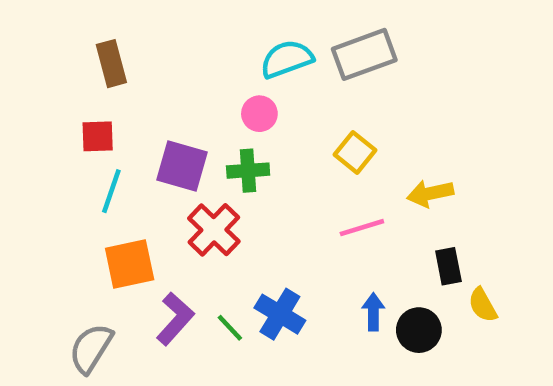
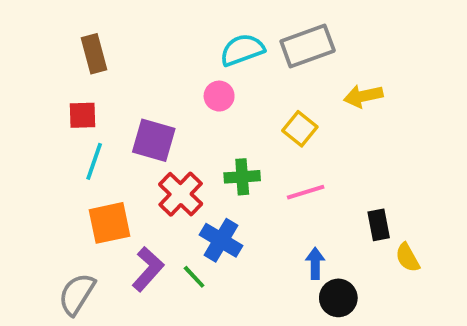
green cross: (248, 171) -> (242, 177), moved
yellow arrow: (430, 193) -> (363, 96), moved
blue cross: (280, 314) -> (221, 240), moved
black circle: (419, 330) -> (338, 298), moved

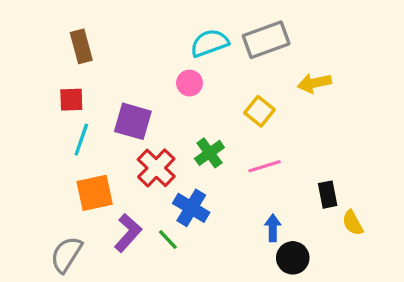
green cross: (242, 177) -> (209, 153), turned -32

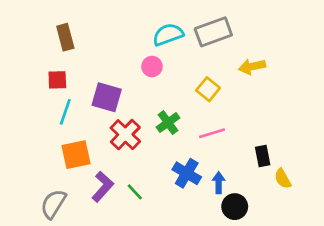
blue cross: (191, 208) -> (187, 173), moved

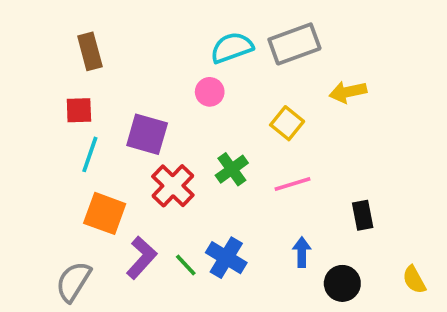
orange square: (76, 155) -> (105, 213), turned 32
blue cross: (187, 173) -> (226, 258), moved
yellow semicircle: (283, 179) -> (414, 280), moved
black circle: (235, 207) -> (342, 283), moved

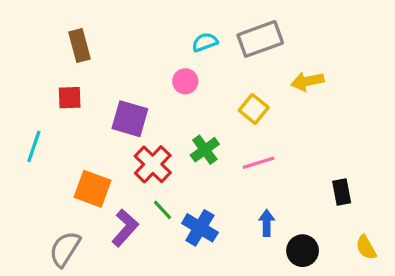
cyan semicircle: (232, 48) -> (205, 42), size x0.7
cyan line: (90, 154) -> (34, 146), moved
black rectangle: (363, 215) -> (342, 192), moved
green line: (186, 265) -> (162, 210), moved

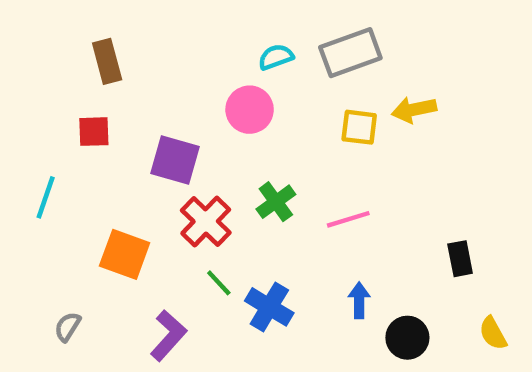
pink circle: (185, 81) -> (250, 110), size x1.4
yellow square: (254, 109) -> (359, 127), moved, turned -32
purple L-shape: (125, 228) -> (168, 335), moved
gray semicircle: (65, 249) -> (68, 327), moved, size x0.6

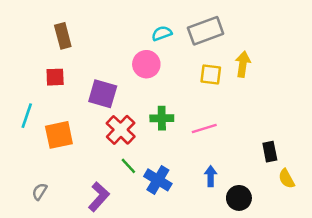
yellow arrow: (414, 110) -> (243, 64), turned 110
green cross: (276, 202) -> (162, 118), turned 35
orange square: (125, 254) -> (59, 135), moved, turned -32
yellow semicircle: (493, 333) -> (287, 179), moved

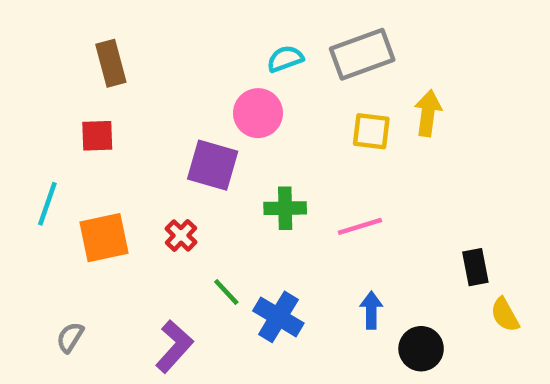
purple square: (103, 94) -> (213, 165), moved
red cross: (121, 130) -> (181, 235), moved, size x0.6

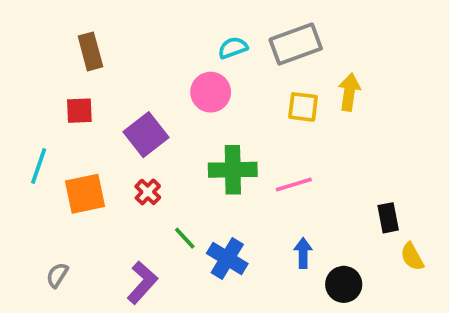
purple square: (213, 165) -> (146, 135), moved, turned 36
green cross: (285, 208) -> (233, 170), size x1.4

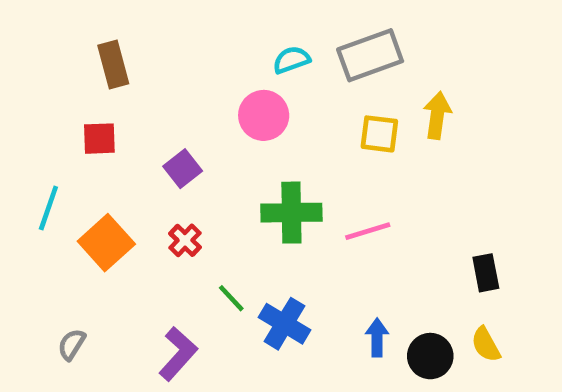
purple square: (146, 135) -> (183, 169), size x0.7
orange square: (85, 194) -> (106, 243), turned -30
blue arrow: (303, 253) -> (377, 338), moved
yellow semicircle: (412, 257) -> (486, 344), moved

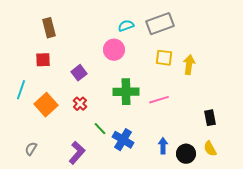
yellow arrow: (437, 115) -> (189, 65), moved

